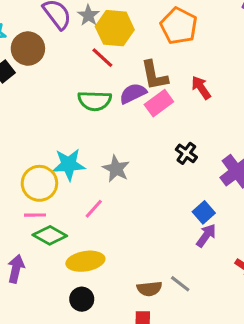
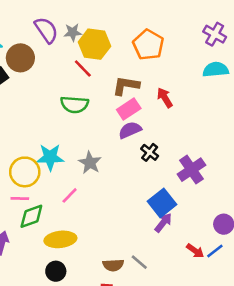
gray star: (88, 15) -> (73, 32), turned 30
brown L-shape: (154, 75) -> (126, 86), turned 108
purple semicircle: (133, 93) -> (130, 130), moved
blue square: (204, 212) -> (162, 203), size x1.5
green diamond: (50, 235) -> (31, 216), turned -52

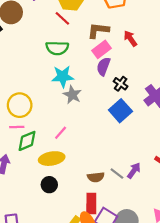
purple semicircle: (130, 130) -> (103, 66), turned -42
cyan star: (50, 157) -> (63, 76), moved
pink line: (70, 195) -> (61, 133), moved
blue square: (162, 203) -> (120, 111), moved
purple arrow: (163, 223) -> (134, 171), moved

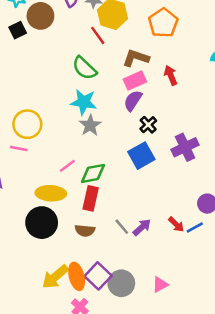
green semicircle: (57, 48) -> (84, 68), turned 30
green diamond: (27, 141) -> (93, 173), moved
brown semicircle: (96, 177) -> (85, 231), moved
black circle: (49, 185) -> (42, 223), size x1.6
red rectangle: (91, 203) -> (91, 198), moved

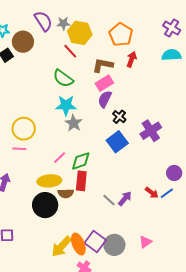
red arrow: (171, 75) -> (132, 59), moved, turned 49
brown semicircle: (85, 231) -> (66, 193), moved

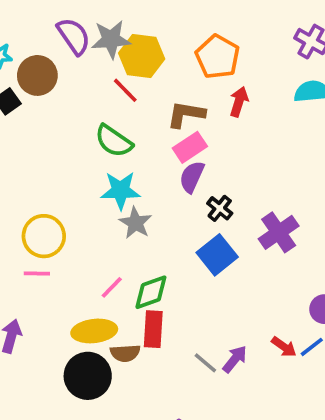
gray star: (63, 23) -> (111, 39), size x1.5

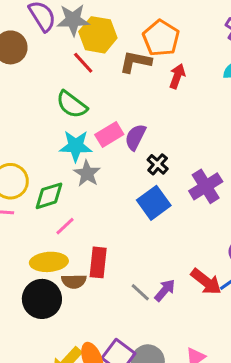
brown L-shape: (186, 114) -> (135, 62), moved
pink rectangle: (190, 147) -> (109, 135), moved
green diamond: (151, 292) -> (49, 196), moved
red arrow: (284, 347) -> (206, 282), size x1.5

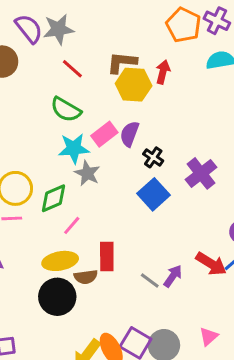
yellow hexagon: (98, 35) -> (134, 85), moved
orange pentagon: (161, 38) -> (183, 25), moved

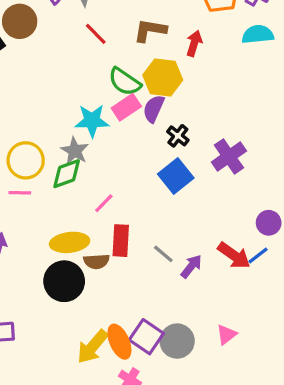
yellow hexagon: (134, 85) -> (163, 78), moved
green semicircle: (66, 110) -> (125, 82), moved
gray star: (87, 173) -> (75, 151), moved
pink line: (72, 225) -> (104, 203), moved
gray line: (150, 280) -> (163, 254), moved

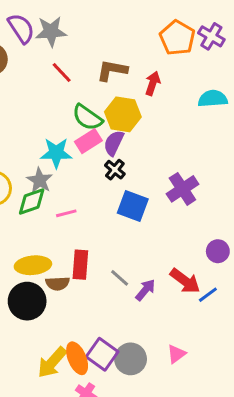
cyan semicircle: (258, 34) -> (213, 99), moved
black cross: (178, 136) -> (115, 170), moved
blue square: (176, 176) -> (133, 206), turned -32
pink line: (104, 203) -> (66, 213), moved, turned 30
blue line: (258, 256) -> (208, 295), moved

